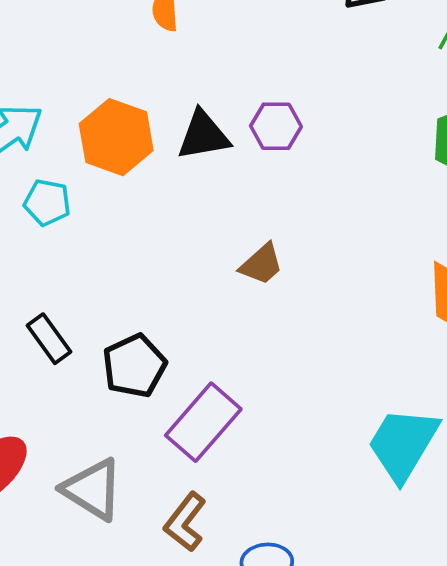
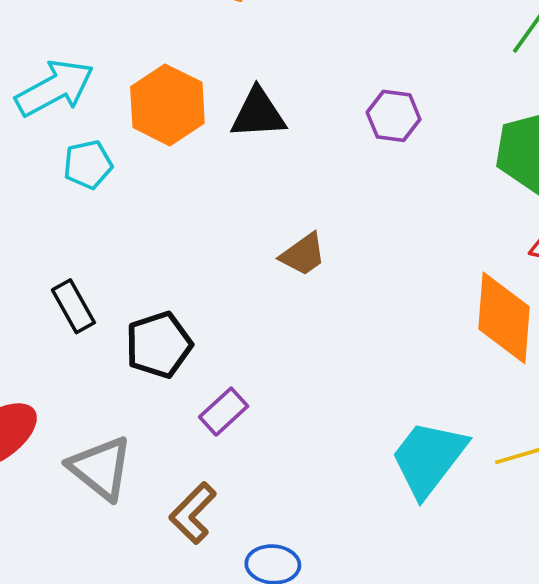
purple hexagon: (276, 126) -> (394, 116), moved
cyan pentagon: (47, 203) -> (88, 165), turned -30
purple rectangle: (203, 422) -> (224, 412), size x0.6

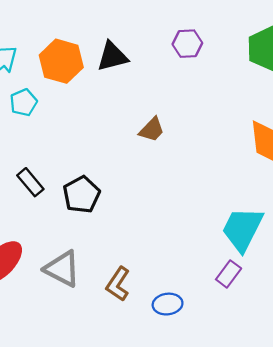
purple rectangle: (224, 412) -> (229, 274), moved

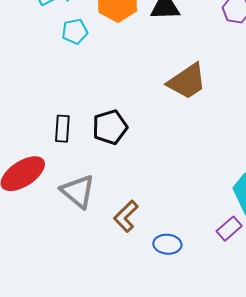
brown trapezoid: (152, 130) -> (187, 81), size x1.6
black rectangle: (30, 182) -> (62, 129), moved, turned 32

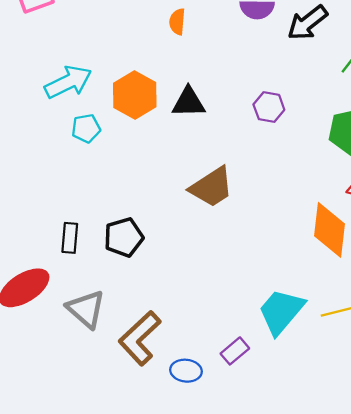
brown L-shape: (126, 216) -> (140, 338), size x1.5
purple rectangle: (229, 229) -> (235, 351), moved

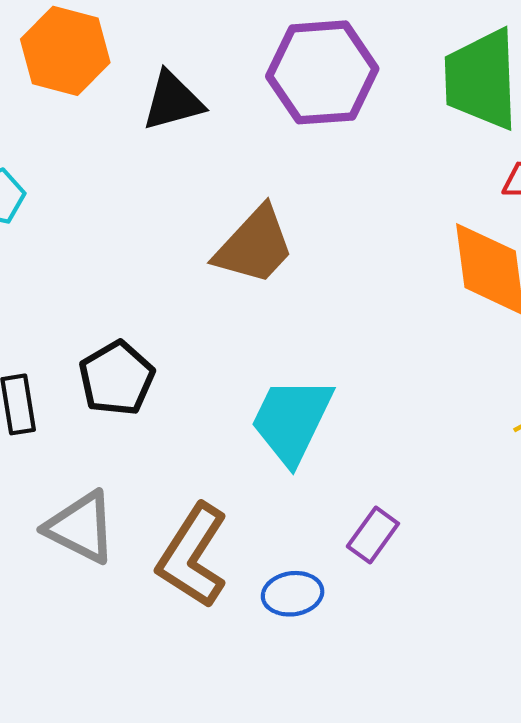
orange hexagon: (135, 95) -> (65, 51), moved
purple hexagon: (269, 107) -> (322, 72), size x1.8
cyan trapezoid: (281, 311) -> (292, 420), moved

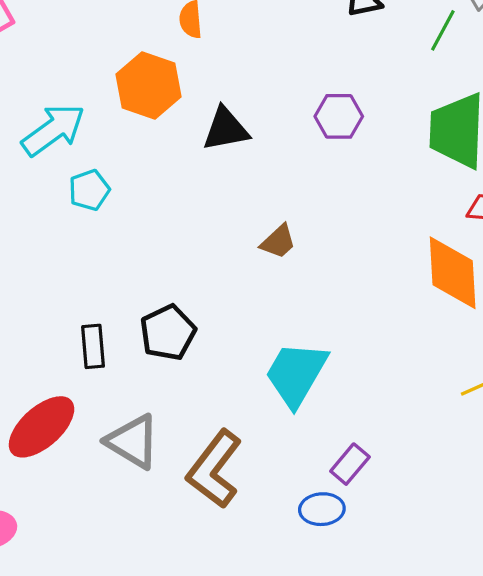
purple hexagon: (322, 72) -> (339, 116), size x0.6
brown trapezoid: (254, 246) -> (278, 242), size x0.6
blue ellipse: (293, 594) -> (322, 509), moved

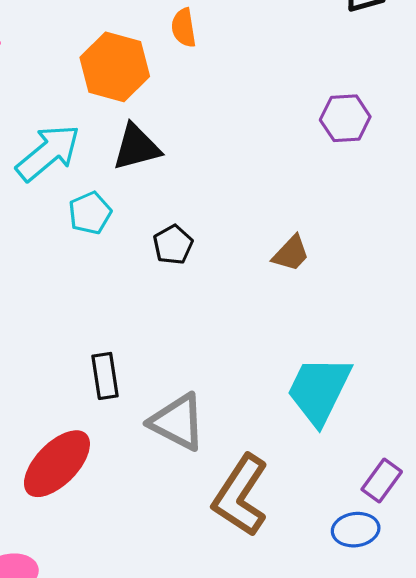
orange hexagon: (148, 86) -> (115, 67), moved
black triangle: (226, 129) -> (136, 147), moved
black pentagon: (168, 333) -> (173, 245), moved, size x0.7
gray triangle: (133, 442) -> (178, 422), moved

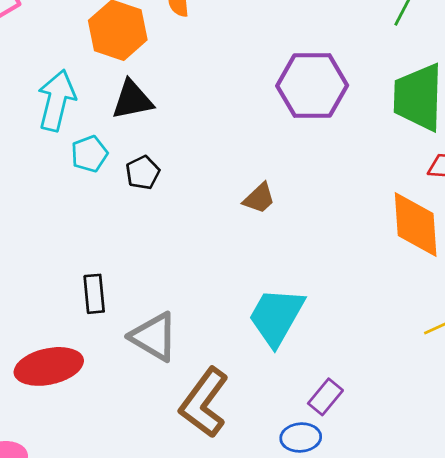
purple hexagon: (345, 118) -> (312, 86), size x1.6
cyan arrow: (48, 153) -> (57, 100), turned -40
black pentagon: (173, 245) -> (143, 173), moved
red ellipse: (57, 464) -> (49, 366), turned 30

